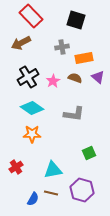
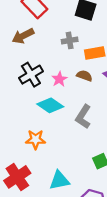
cyan diamond: (32, 108) -> (50, 105), moved
gray L-shape: (74, 114) -> (83, 117), turned 115
red cross: (16, 167) -> (17, 177), size x1.6

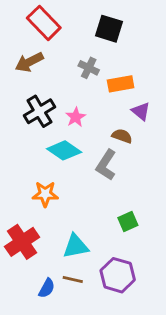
gray cross: (70, 40) -> (89, 68), turned 35
brown semicircle: (84, 76) -> (122, 136), moved

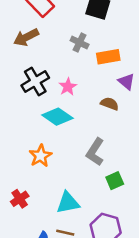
gray L-shape: (106, 165) -> (95, 152), moved
orange star: (45, 194) -> (40, 156), turned -30
red cross: (22, 242) -> (20, 199), size x0.6

